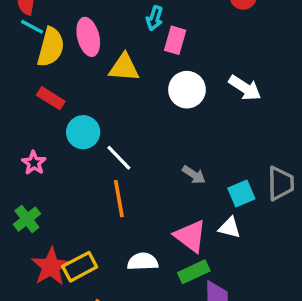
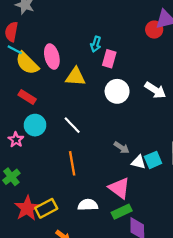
yellow semicircle: (51, 47) -> (27, 63), turned 120
cyan circle: (83, 132) -> (35, 125), moved
white line: (119, 158) -> (72, 125), moved
white triangle: (230, 228) -> (138, 162), moved

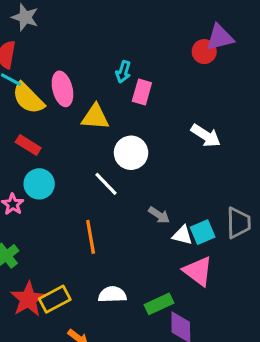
white circle: (117, 91) -> (131, 153), moved
white line: (72, 125) -> (106, 184), moved
pink triangle: (119, 188) -> (198, 271), moved

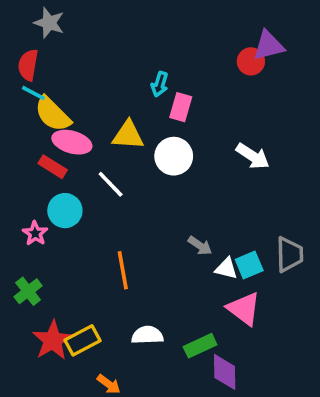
pink ellipse: (62, 89) -> (72, 142), moved, turned -60
white circle: (131, 153) -> (174, 156), moved
white line: (106, 184) -> (111, 184), moved

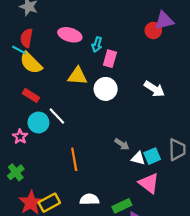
red semicircle: (28, 65) -> (27, 38), moved
pink ellipse: (72, 142) -> (70, 35), moved
white line: (111, 184) -> (57, 116), moved

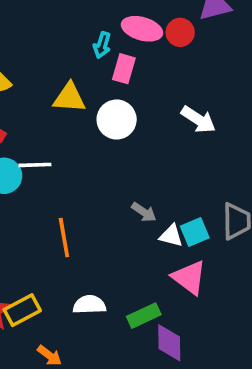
red circle: (153, 30) -> (180, 32), moved
pink ellipse: (70, 35) -> (142, 29), moved
white line: (57, 116) -> (35, 165), turned -48

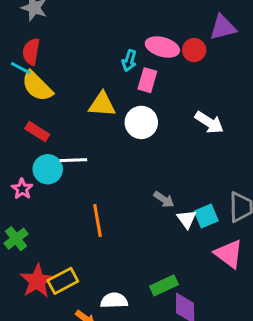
white triangle: (171, 236) -> (187, 219), turned 40
pink triangle: (189, 277) -> (229, 254), moved
white semicircle: (89, 305) -> (114, 301), moved

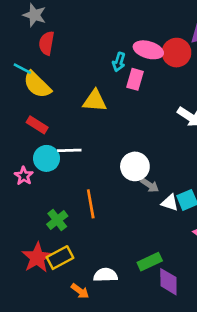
red circle: (194, 50) -> (176, 53), size x1.4
red semicircle: (31, 52) -> (47, 43), moved
white circle: (141, 122) -> (135, 166), moved
white triangle: (187, 219) -> (170, 203), turned -36
green cross: (16, 239) -> (57, 220), moved

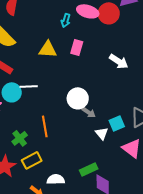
pink rectangle: (135, 79) -> (77, 47), moved
white triangle: (170, 203) -> (102, 133), moved, turned 32
yellow rectangle: (60, 258) -> (32, 160), moved

